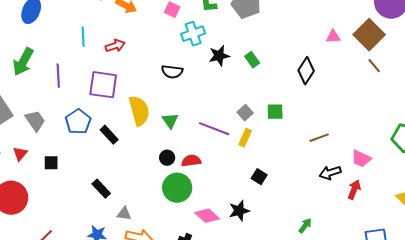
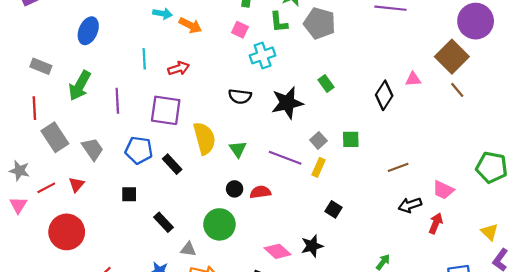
pink triangle: (333, 37) -> (413, 79), moved
black star: (219, 56) -> (287, 103), moved, size x1.4
blue pentagon: (78, 122) -> (139, 150), turned -30
black square: (51, 163) -> (129, 194), moved
green circle: (177, 188) -> (219, 224), moved

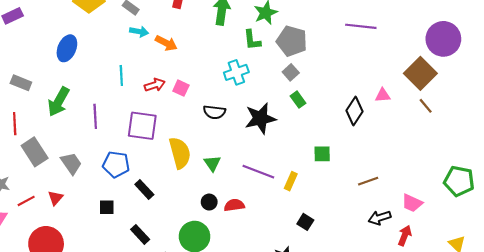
pink square: (240, 30) -> (181, 88), moved
gray square: (318, 140) -> (291, 72), moved
black rectangle: (172, 164) -> (144, 189), moved

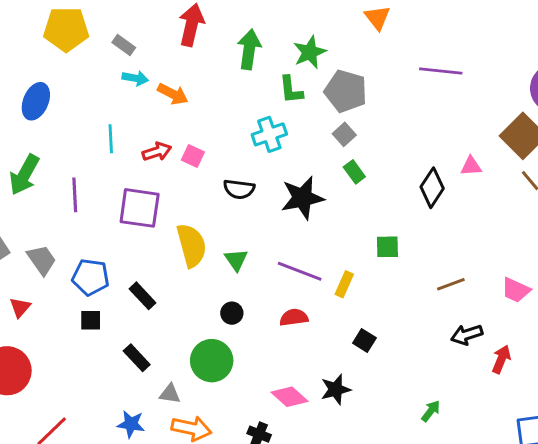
blue pentagon: (116, 164) -> (91, 277), moved
pink trapezoid: (412, 203) -> (516, 290), moved
red semicircle: (234, 205) -> (294, 317), moved

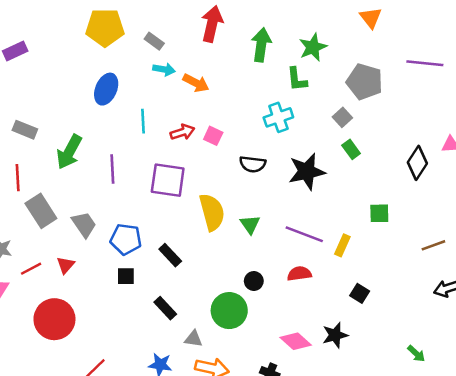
gray pentagon: (346, 91) -> (365, 82), moved
blue ellipse: (36, 101) -> (106, 89), moved
black circle: (232, 313) -> (254, 281), moved
green arrow: (431, 411) -> (416, 354), turned 96

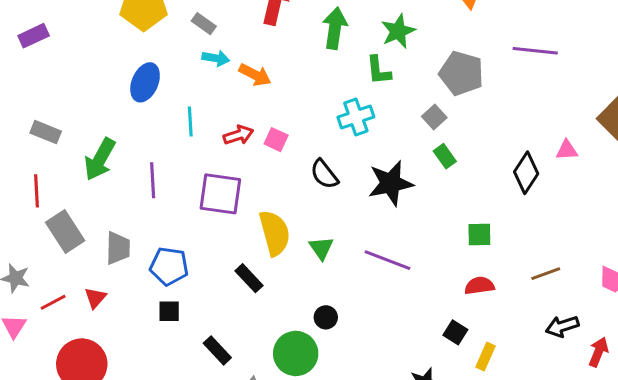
black semicircle: (253, 164) -> (324, 174), turned 45
gray trapezoid: (84, 224) -> (118, 248), turned 36
yellow rectangle: (342, 245) -> (485, 356), moved
black rectangle: (170, 255) -> (249, 278), moved
red semicircle: (299, 274) -> (479, 286), moved

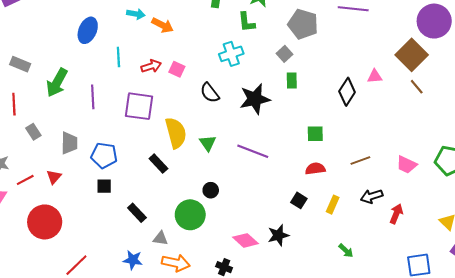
green rectangle: (445, 156) -> (292, 81), turned 35
gray rectangle: (65, 231) -> (33, 132), size x0.6
yellow rectangle: (485, 356) -> (333, 205), moved

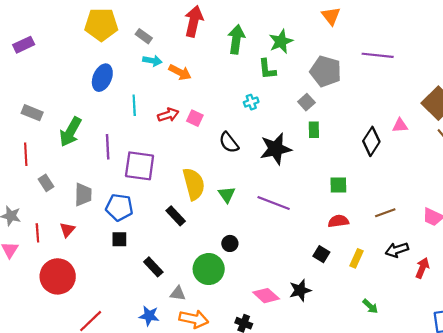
cyan cross: (231, 54) -> (251, 102), size x0.6
purple square: (139, 106) -> (140, 166), moved
red line: (25, 180) -> (37, 233), turned -66

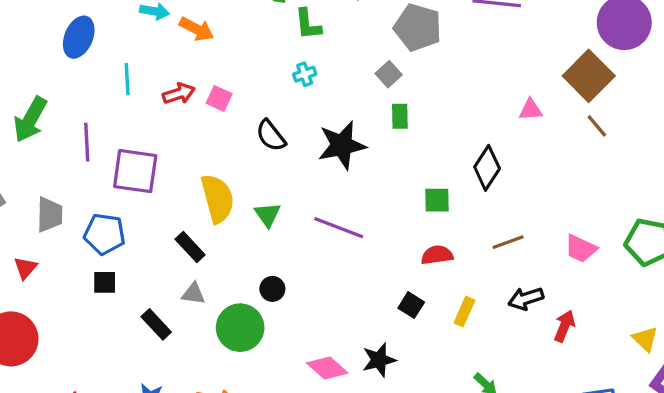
green L-shape: (267, 69) -> (308, 24), moved
black diamond: (371, 141) -> (487, 168), moved
gray triangle: (178, 293) -> (193, 294), moved

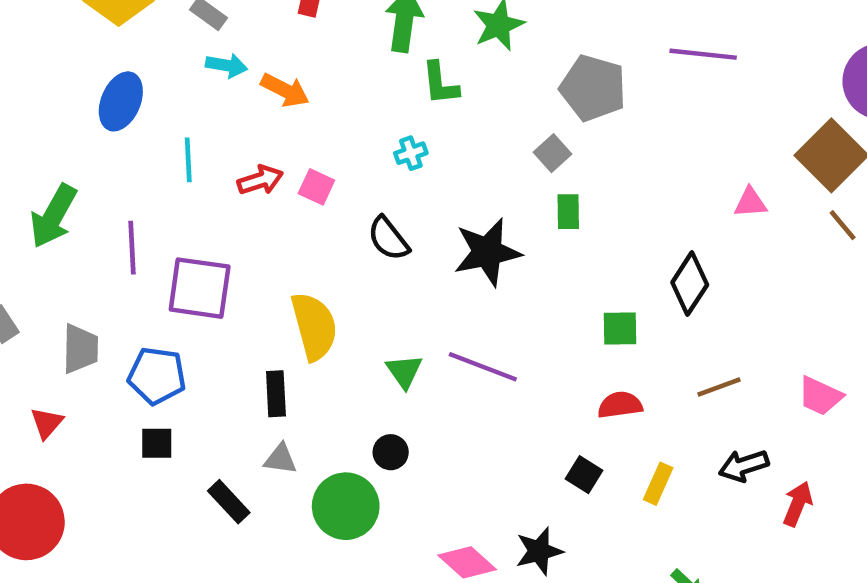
cyan cross: (305, 74) -> (411, 153), moved
green triangle: (268, 215) -> (404, 371), moved
black rectangle: (190, 247) -> (276, 394), turned 40

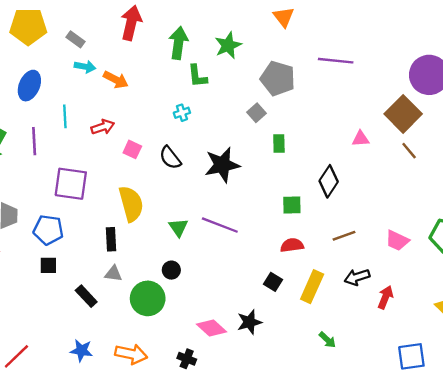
pink square: (316, 187) -> (132, 149), moved
green rectangle: (568, 212) -> (279, 143), moved
purple line: (132, 248) -> (34, 141), moved
yellow rectangle: (658, 484) -> (312, 287), size x1.5

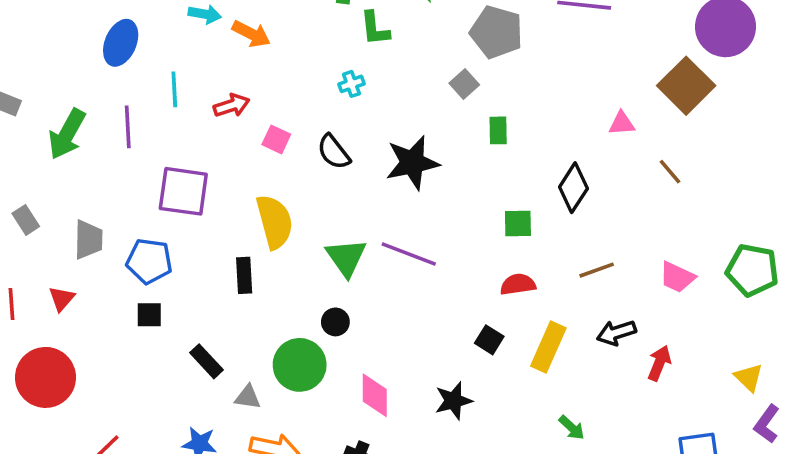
brown line: (409, 151) -> (670, 172), moved
green triangle: (178, 227) -> (346, 258), size x1.4
gray triangle: (113, 274) -> (248, 397), moved
pink diamond: (212, 328) -> (375, 395), moved, turned 48

